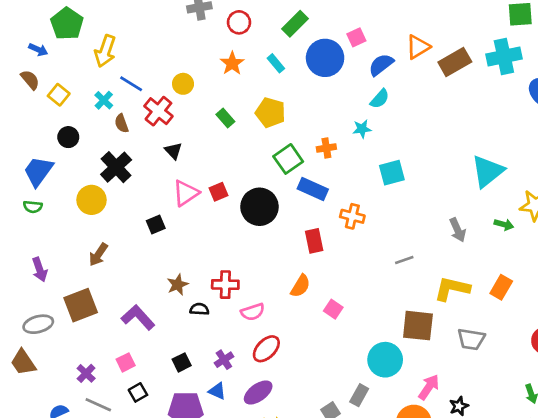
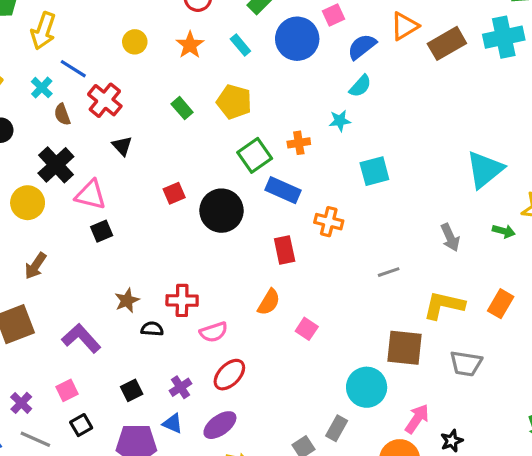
yellow circle: (183, 84) -> (135, 42), moved
pink triangle: (186, 193) -> (91, 195), moved, turned 48

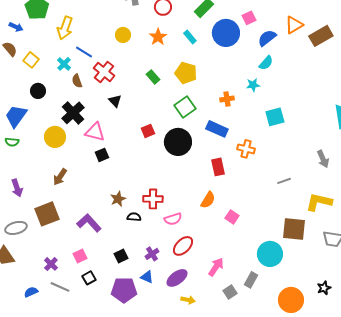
green square: (255, 155) -> (185, 107), moved
pink arrow: (417, 419) -> (216, 267), moved

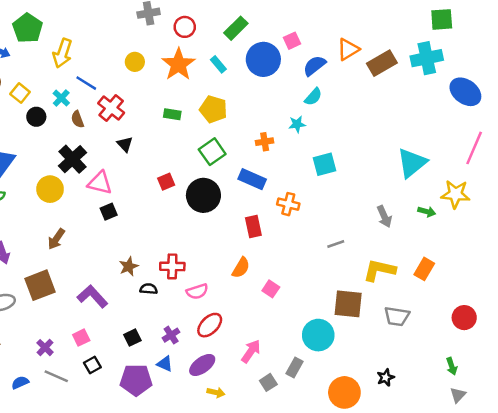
orange star: (158, 37) -> (179, 64), size x1.5
green rectangle: (153, 77) -> (172, 114), turned -40
black circle: (38, 91) -> (36, 117), moved

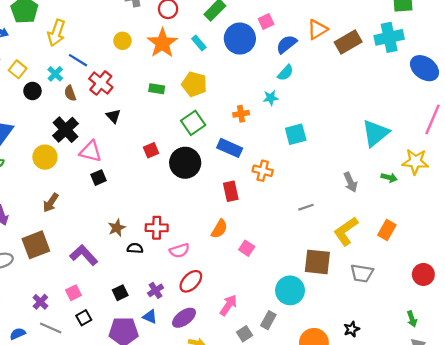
yellow L-shape: (379, 270) -> (346, 231), turned -48

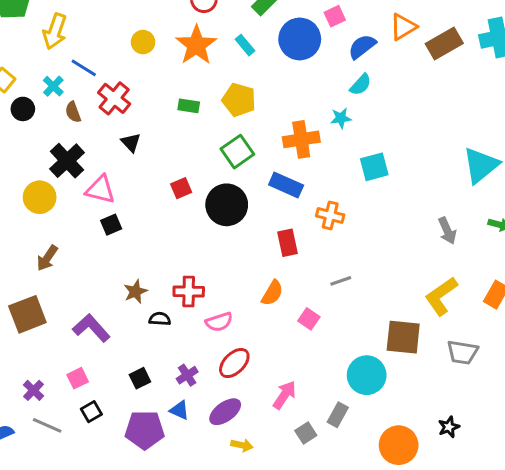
orange cross: (241, 114) -> (301, 139), size x1.6
gray line: (306, 207) -> (341, 281), moved

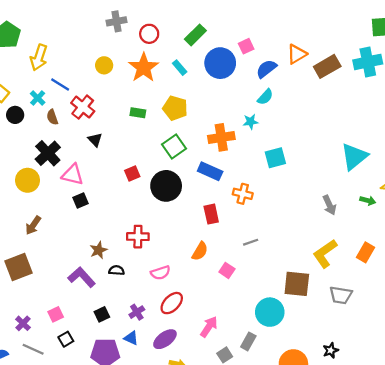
red cross: (189, 292) -> (138, 237), moved
purple L-shape: (91, 328) -> (82, 277), moved

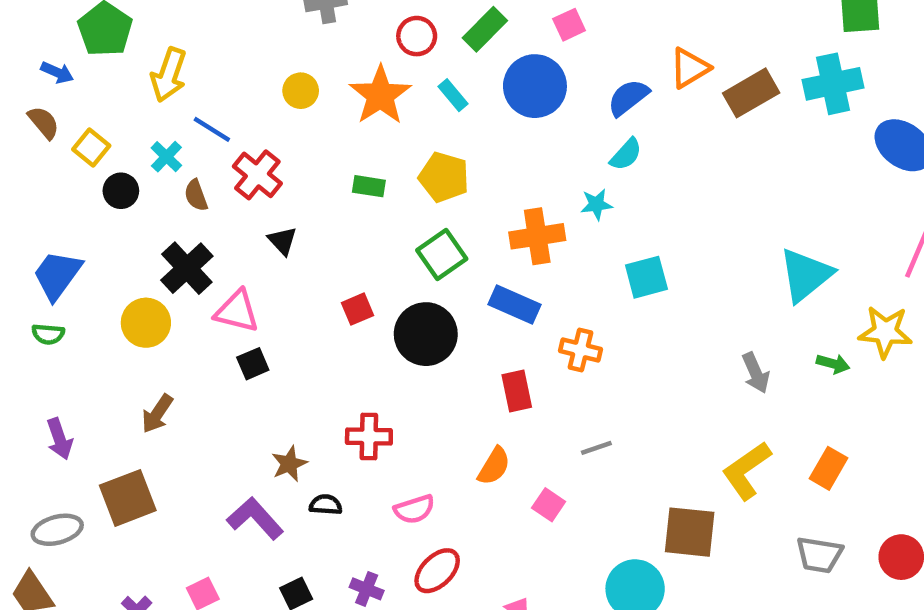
red circle: (149, 34) -> (417, 36), moved
pink square: (246, 46) -> (569, 25), moved
gray trapezoid: (341, 295) -> (819, 555), moved
purple cross: (137, 312) -> (367, 589), turned -35

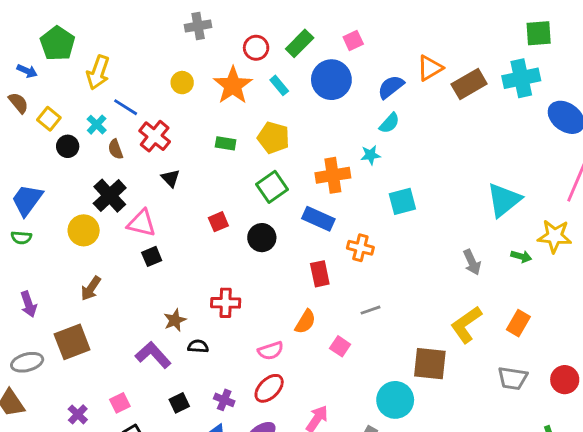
black circle: (426, 334) -> (262, 238), size x0.7
pink semicircle: (414, 509) -> (271, 351), moved

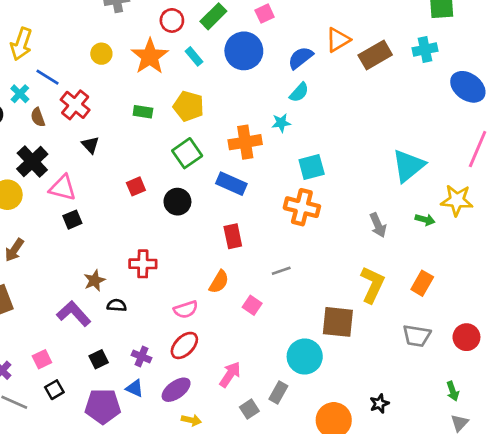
cyan cross: (521, 78) -> (425, 50), size x0.7
orange cross: (360, 248) -> (302, 207), moved, size x1.4
yellow L-shape: (466, 325) -> (372, 285), turned 150

